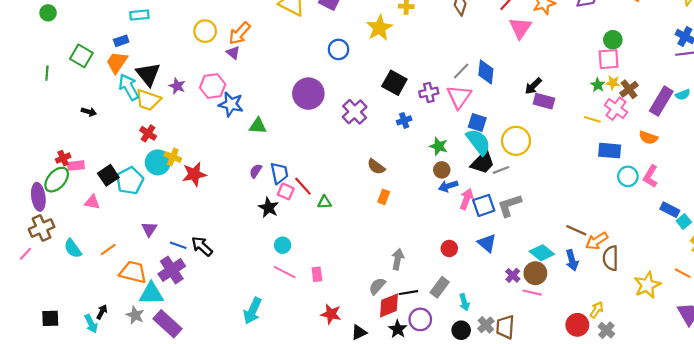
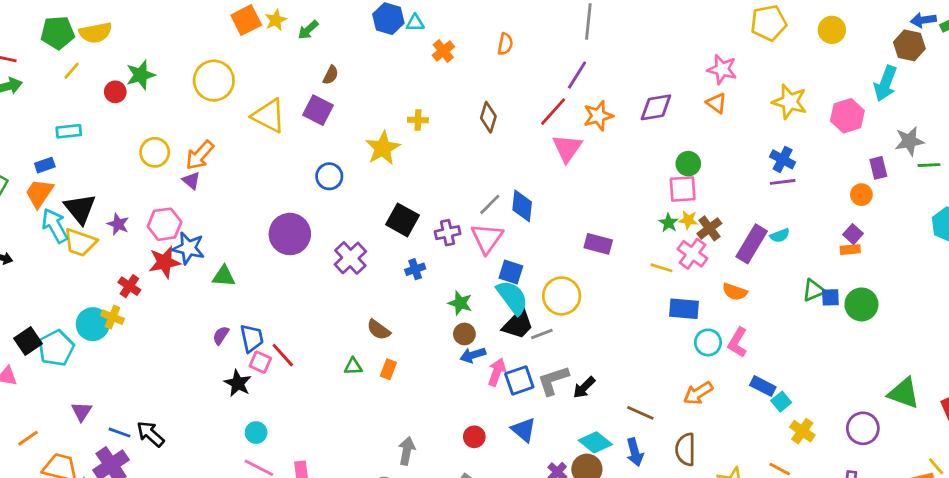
black arrow: (533, 86) -> (584, 387), moved
red cross: (148, 133) -> (129, 286), moved
red star: (194, 174) -> (165, 262), moved
green triangle: (325, 202) -> (353, 366), moved
orange arrow: (597, 241) -> (698, 393), moved

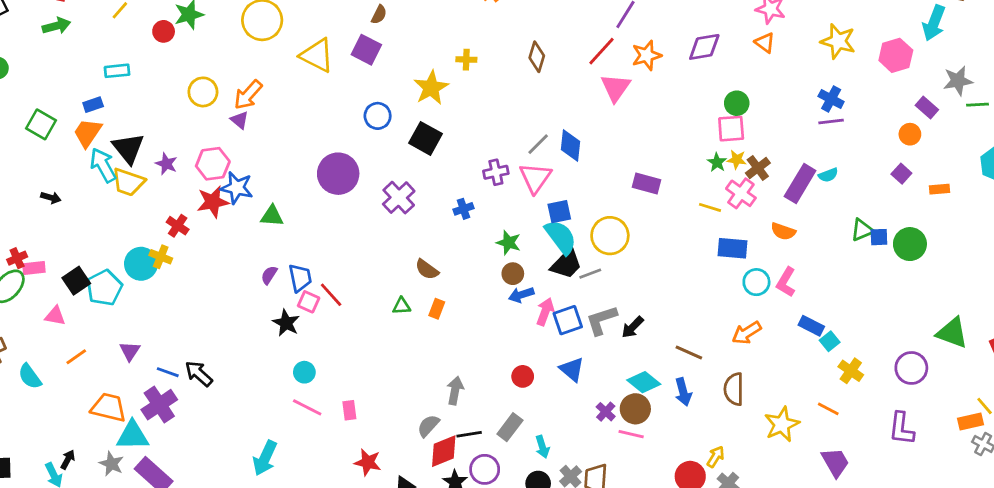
purple rectangle: (878, 168) -> (927, 107), turned -35
black square: (402, 220) -> (425, 138), moved
orange rectangle: (850, 250) -> (940, 189), moved
blue square: (511, 272) -> (559, 212), turned -30
orange line: (28, 438) -> (76, 357), moved

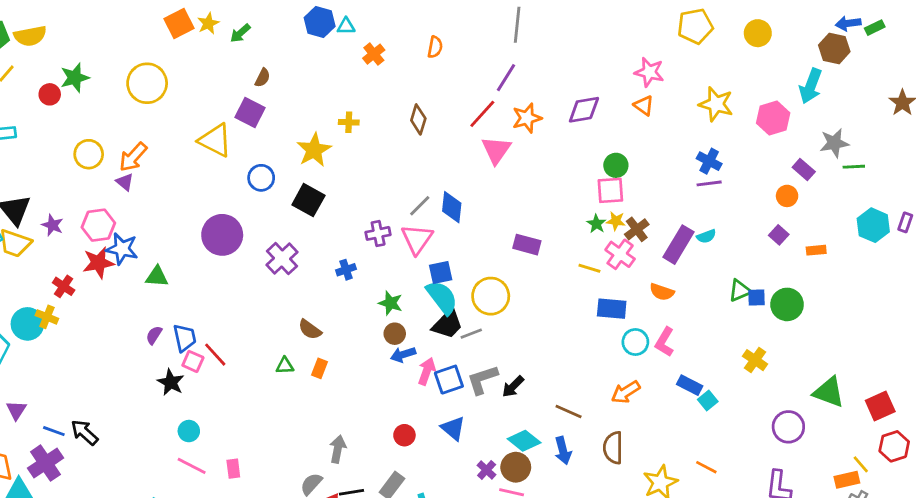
yellow triangle: (317, 55) -> (215, 140), moved
yellow cross: (851, 371) -> (755, 360), moved

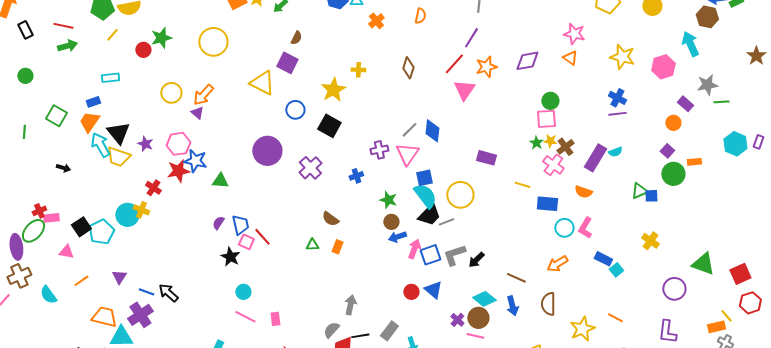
cyan arrow: (811, 86) -> (690, 44), turned 135
yellow line: (589, 268) -> (522, 185), moved
green circle: (787, 304) -> (673, 174), moved
red circle: (404, 435) -> (411, 292), moved

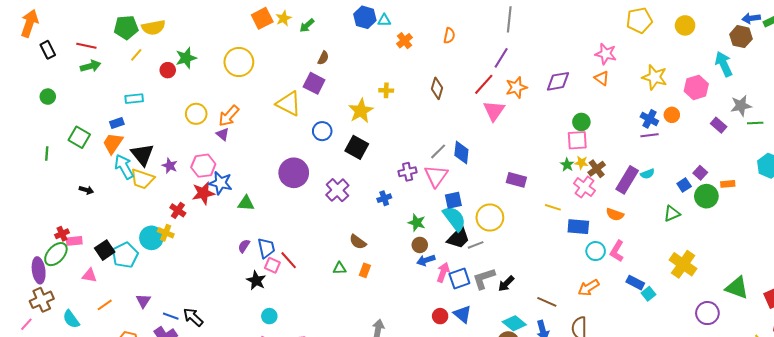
orange circle: (673, 123) -> (672, 115), moved
blue square: (651, 196) -> (684, 185), moved, turned -32
yellow cross: (650, 241) -> (683, 264), size x1.5

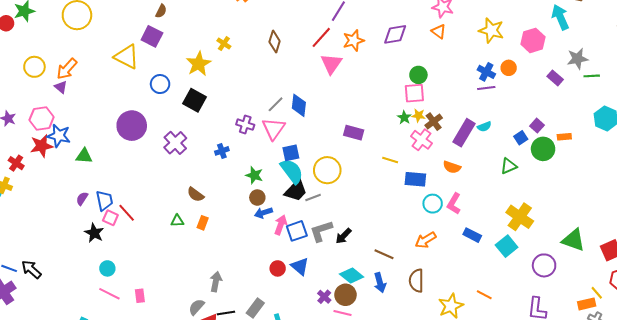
yellow cross: (386, 90) -> (224, 44), turned 32
purple cross: (408, 172) -> (245, 125), turned 30
cyan square: (648, 294) -> (507, 246), moved, size x1.5

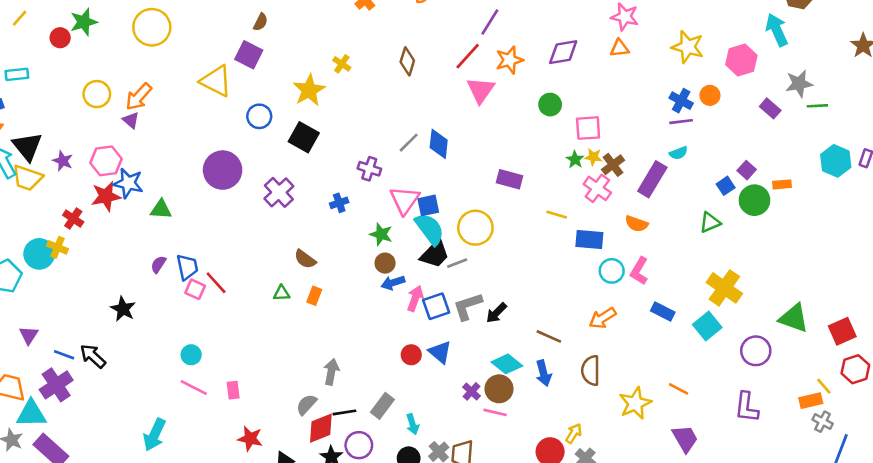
orange triangle: (439, 31) -> (620, 48), turned -42
green circle: (418, 75) -> (550, 105), moved
cyan semicircle: (484, 127) -> (678, 153), moved
pink triangle: (274, 129) -> (405, 200), moved
black star: (94, 233) -> (123, 309), moved

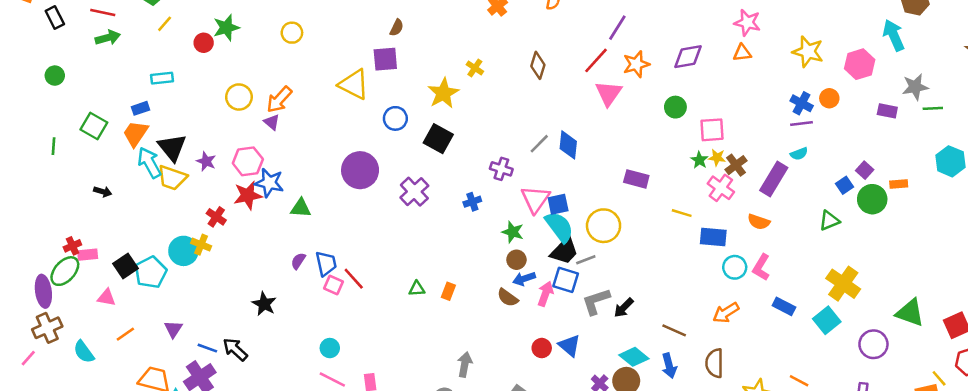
yellow circle: (152, 27) -> (292, 33), size x0.6
purple square: (249, 55) -> (385, 59), turned -32
purple rectangle: (770, 108) -> (887, 111), turned -30
brown semicircle: (305, 259) -> (508, 298), moved
blue square: (436, 306) -> (566, 280), moved, turned 36

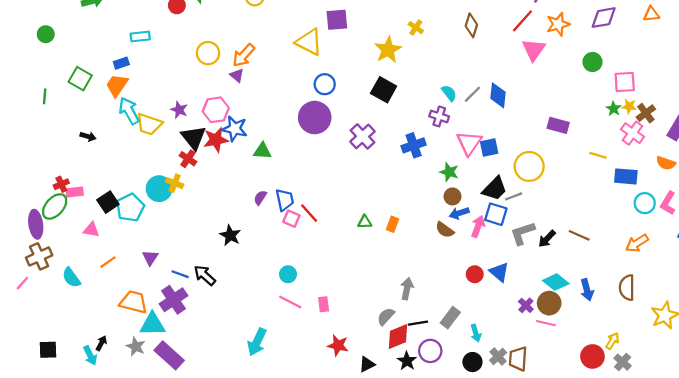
blue circle: (395, 118) -> (325, 84), moved
black triangle: (172, 147) -> (194, 138), moved
blue cross: (472, 202) -> (414, 145), size x1.5
cyan semicircle: (559, 227) -> (449, 93), moved, size x0.6
brown line: (674, 330) -> (579, 235), moved

